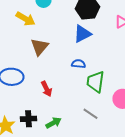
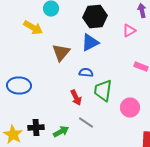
brown triangle: (39, 47) -> (61, 53), moved
red arrow: (46, 89) -> (76, 98), moved
gray line: (90, 114) -> (86, 123), moved

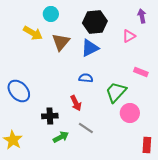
brown triangle: (61, 53) -> (61, 42), moved
blue ellipse: (19, 86) -> (19, 91), turned 45
green trapezoid: (103, 91) -> (116, 92), moved, turned 35
black cross: (36, 128) -> (50, 116), moved

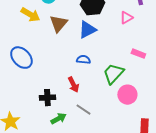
blue ellipse: (19, 91) -> (21, 58), moved

